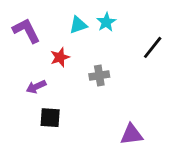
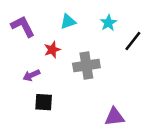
cyan star: (106, 22) -> (108, 23), moved
gray cross: (99, 76) -> (86, 66), size x1.5

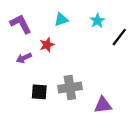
gray cross: (86, 66) -> (70, 87), moved
purple arrow: (31, 75) -> (24, 58), moved

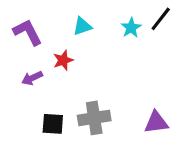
black line: (119, 37) -> (161, 19), moved
purple triangle: (103, 105) -> (156, 122), moved

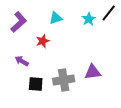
purple L-shape: (28, 32) -> (19, 22), turned 75
purple arrow: (32, 78) -> (22, 61), moved, turned 56
purple triangle: (156, 122) -> (93, 72), moved

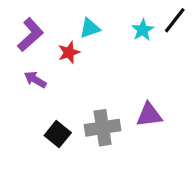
red star: (43, 41) -> (69, 52), moved
purple arrow: (22, 61) -> (35, 80), moved
black square: (36, 84) -> (58, 134), turned 35

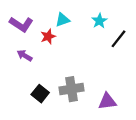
black line: (175, 20) -> (118, 39), moved
purple L-shape: (30, 35) -> (21, 24), turned 75
purple triangle: (149, 115) -> (107, 101), moved

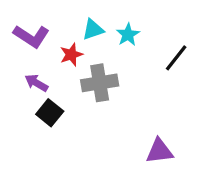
cyan star: (99, 21) -> (128, 35), moved
gray cross: (72, 89) -> (100, 83), moved
black square: (40, 94) -> (50, 113), moved

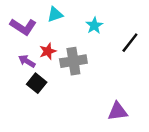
cyan triangle: (93, 30) -> (55, 14), moved
red star: (71, 55) -> (48, 51), moved

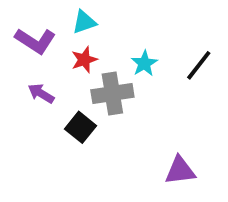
cyan star: (94, 25) -> (144, 63), moved
red star: (48, 51) -> (84, 60), moved
black square: (37, 83) -> (80, 127), moved

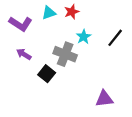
red star: (84, 60) -> (72, 12), moved
gray cross: (112, 93) -> (65, 54), turned 30

